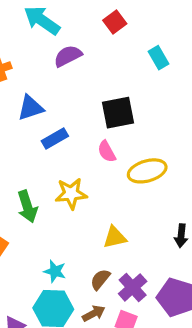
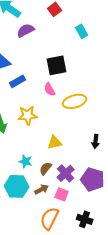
cyan star: (55, 271) -> (26, 161), moved

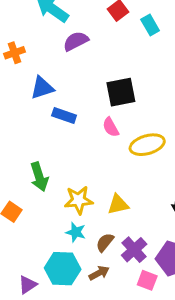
cyan rectangle: (82, 31) -> (150, 25), moved
blue rectangle: (18, 81) -> (64, 115), turned 49
yellow star: (28, 115) -> (79, 200), moved
pink square: (62, 194) -> (147, 280), moved

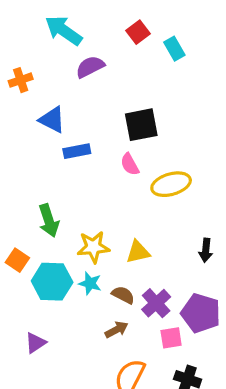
blue triangle: (42, 88) -> (52, 120), turned 45
blue rectangle: (64, 115) -> (77, 151), turned -30
brown semicircle: (105, 242) -> (123, 295), turned 78
cyan hexagon: (63, 269) -> (52, 282), moved
pink square: (147, 280) -> (171, 338), turned -30

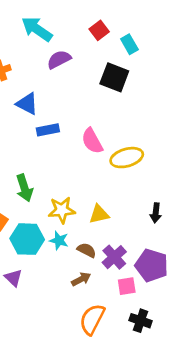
black square: (141, 125) -> (114, 77), moved, turned 32
pink semicircle: (130, 164) -> (92, 141), size x1.4
purple triangle: (36, 343) -> (13, 278), moved, turned -42

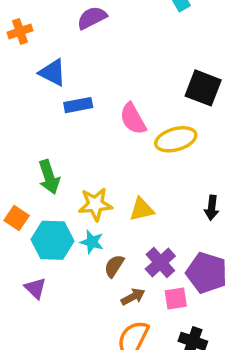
black square: (114, 77) -> (203, 88), moved
brown semicircle: (87, 250) -> (114, 266), moved, turned -84
brown arrow: (81, 279) -> (133, 297), moved

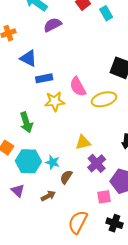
yellow star: (95, 204) -> (55, 101), moved
purple cross: (160, 263) -> (97, 163), moved
brown arrow: (133, 297) -> (48, 196), moved

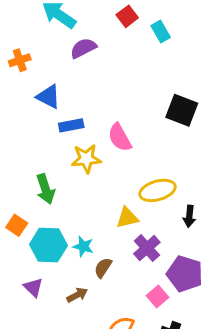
yellow ellipse: (104, 99) -> (158, 190), moved
pink square: (104, 197) -> (158, 296), turned -32

